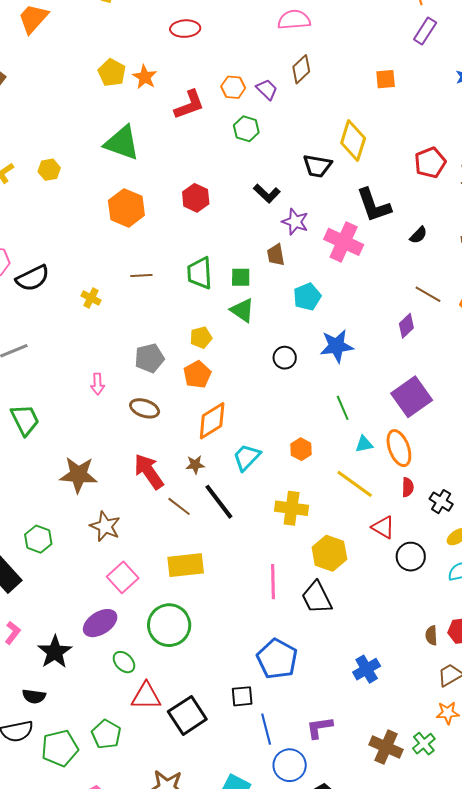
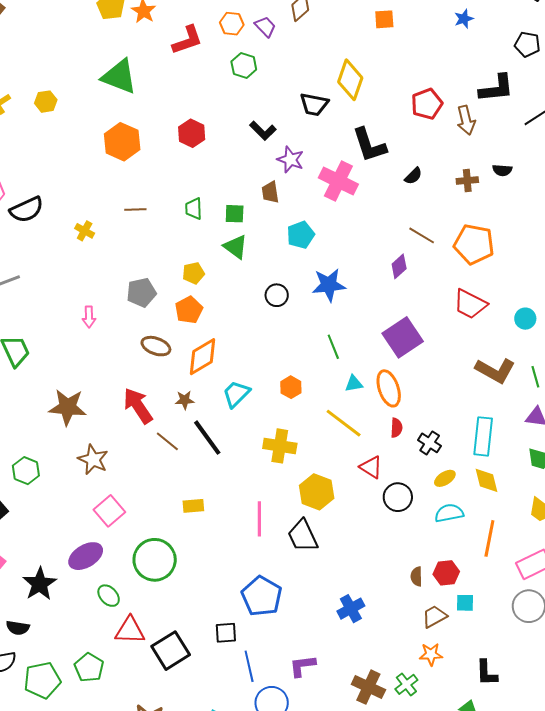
green trapezoid: (200, 273) -> (194, 209), size x0.7
brown ellipse: (145, 408) -> (156, 346), moved
yellow rectangle: (186, 565) -> (193, 506), moved, size x0.6

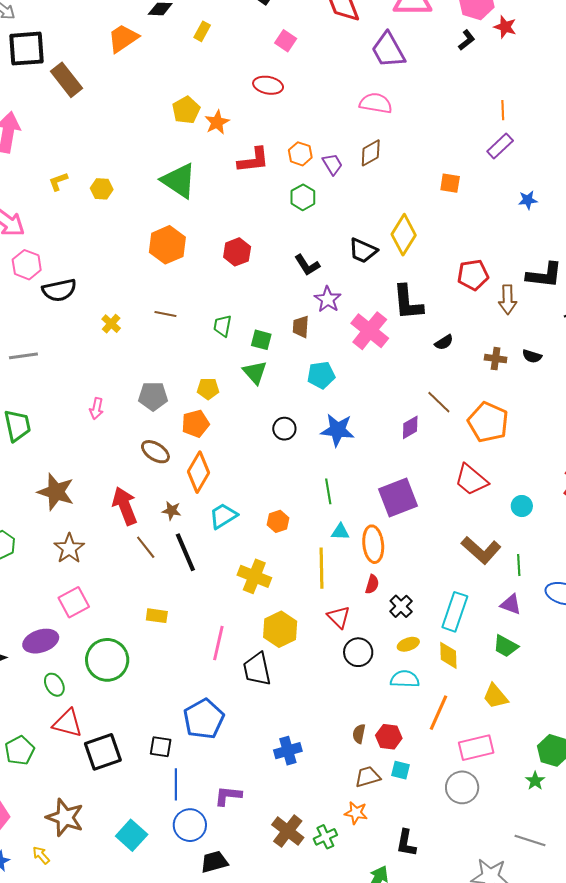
orange diamond: (203, 357) -> (199, 472), turned -42
yellow line: (344, 423) -> (322, 568), turned 39

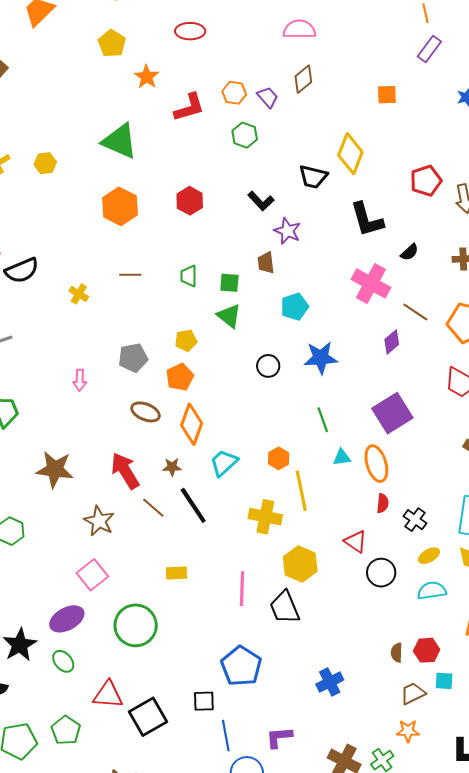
yellow pentagon: (186, 110) -> (112, 43), moved
pink cross: (370, 331) -> (371, 283), moved
brown star: (69, 548) -> (99, 521), moved
yellow line: (322, 568) -> (301, 491), moved
green ellipse: (54, 685) -> (63, 661), moved

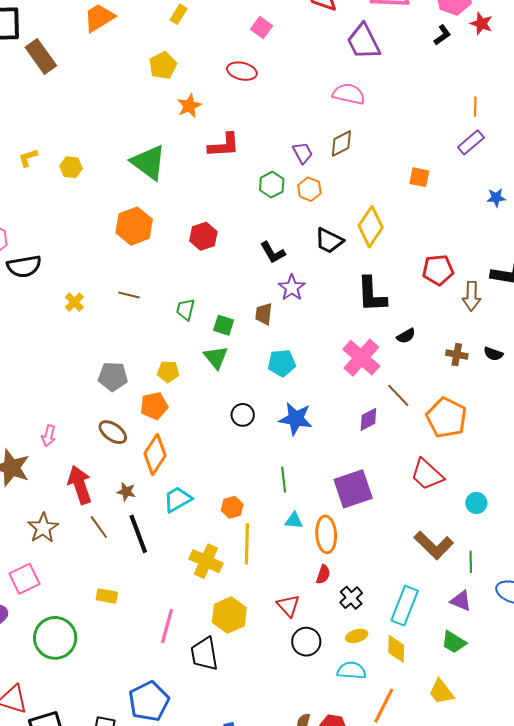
orange hexagon: (234, 93) -> (309, 189), moved
pink arrow: (80, 380) -> (49, 436), moved

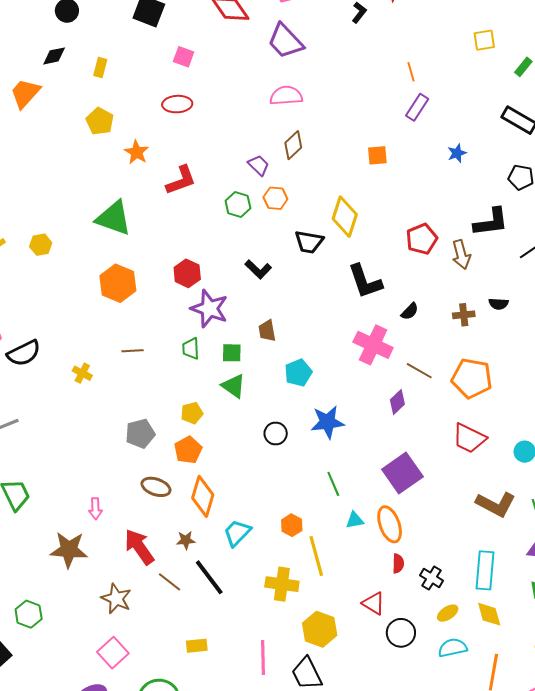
purple star: (292, 288) -> (209, 309), moved, size x1.4

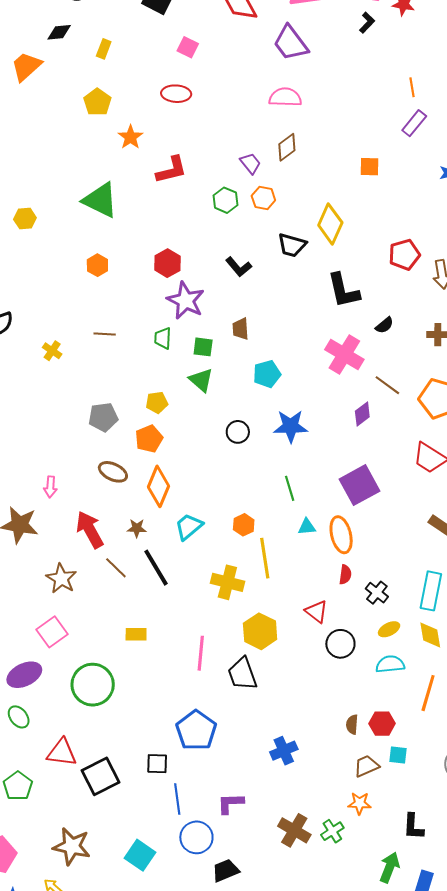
orange hexagon: (118, 283) -> (97, 265), size x0.6

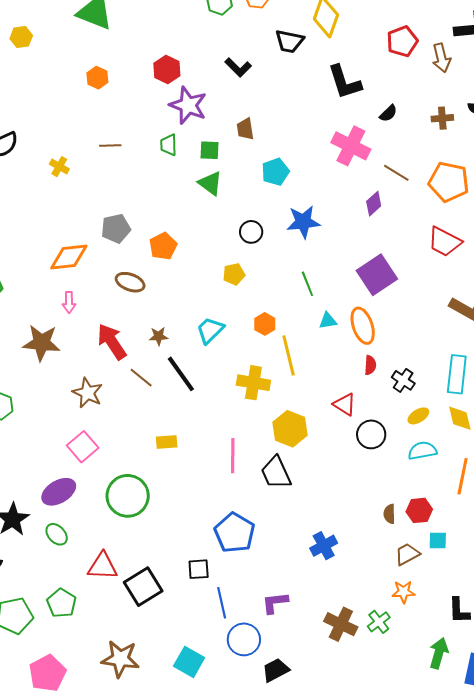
yellow pentagon: (157, 402) -> (234, 274), moved
orange diamond: (158, 486) -> (69, 257), moved, turned 66

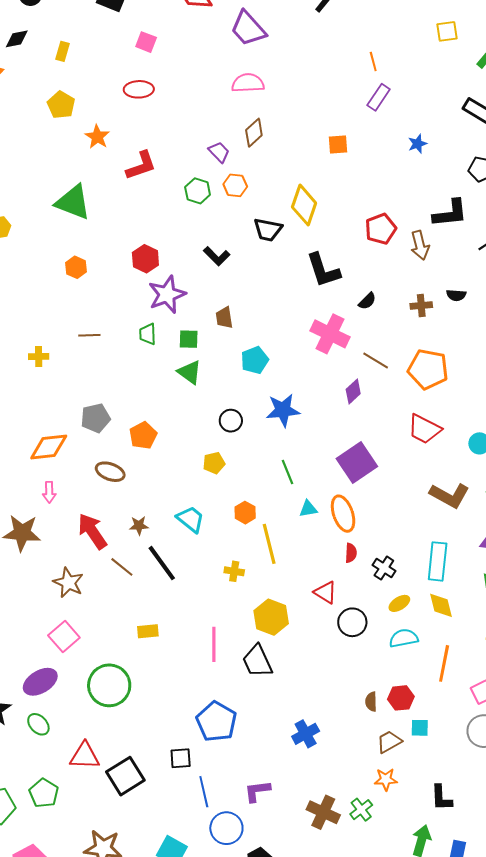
purple star: (188, 105) -> (167, 294), turned 30
yellow cross: (59, 167) -> (39, 357), turned -30
cyan trapezoid: (210, 330) -> (191, 519), turned 84
yellow cross: (253, 383) -> (234, 571), size x0.6

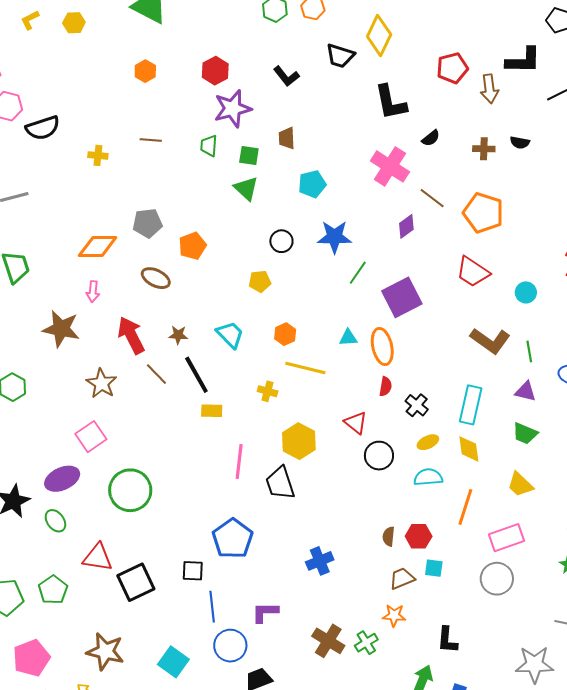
green line: (288, 472) -> (358, 273), moved, turned 50
yellow line: (269, 544) -> (305, 368), turned -69
yellow rectangle: (148, 631) -> (212, 411), moved

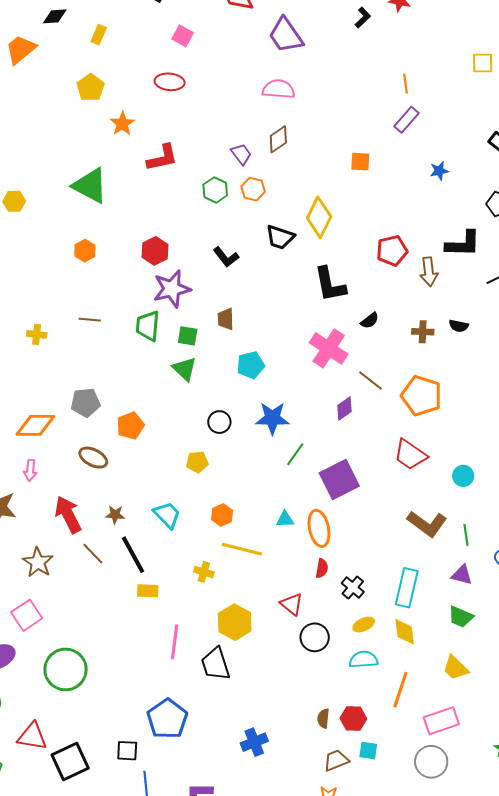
green trapezoid: (209, 146) -> (148, 326), size x1.4

